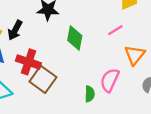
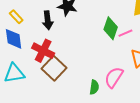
black arrow: (15, 30) -> (48, 20), moved, turned -42
green diamond: (75, 38) -> (111, 28), moved

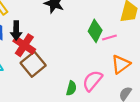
black arrow: (48, 20) -> (16, 31), moved

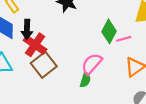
pink semicircle: (92, 81) -> (92, 64), moved
green semicircle: (71, 88) -> (85, 80), moved

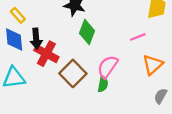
green diamond: (109, 31) -> (87, 32), moved
brown square: (44, 65) -> (73, 73), moved

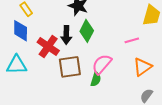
black arrow: (36, 39) -> (66, 35), moved
brown square: (73, 73) -> (70, 67), turned 30

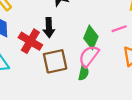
green diamond: (87, 31) -> (91, 37), moved

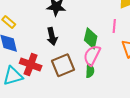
pink line: (119, 29) -> (114, 26), turned -56
red cross: (30, 41) -> (31, 64), moved

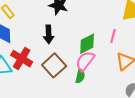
green diamond: (91, 38) -> (87, 44), turned 40
brown square: (63, 65) -> (54, 65), turned -30

